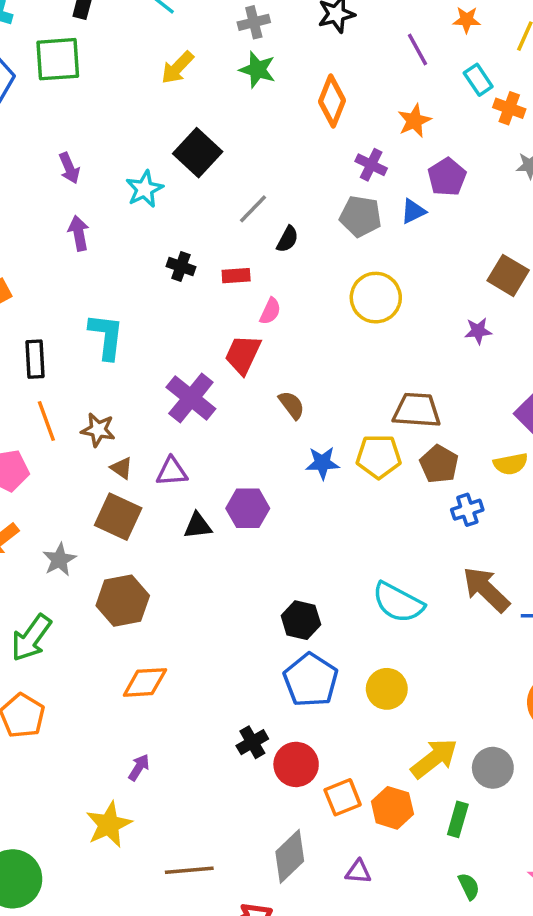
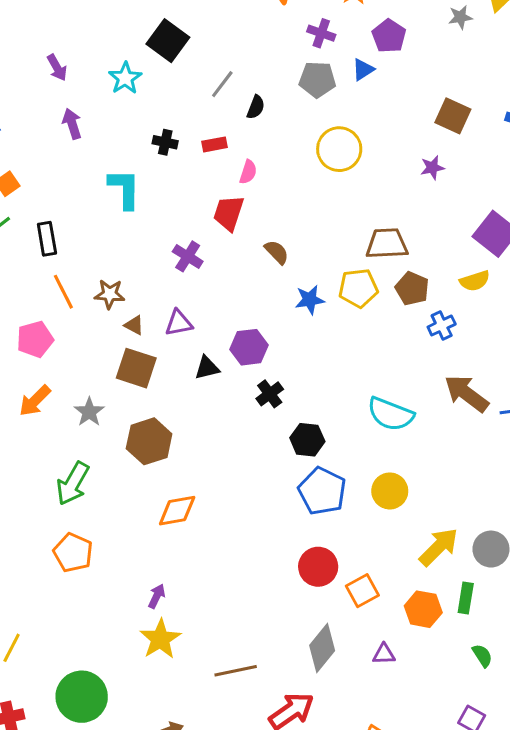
cyan L-shape: (106, 336) -> (124, 189), moved
purple cross: (191, 398) -> (188, 256), size x0.7
black cross: (252, 742) -> (270, 394), moved
purple arrow: (139, 767) -> (157, 596), moved
orange hexagon: (392, 808) -> (423, 609), moved

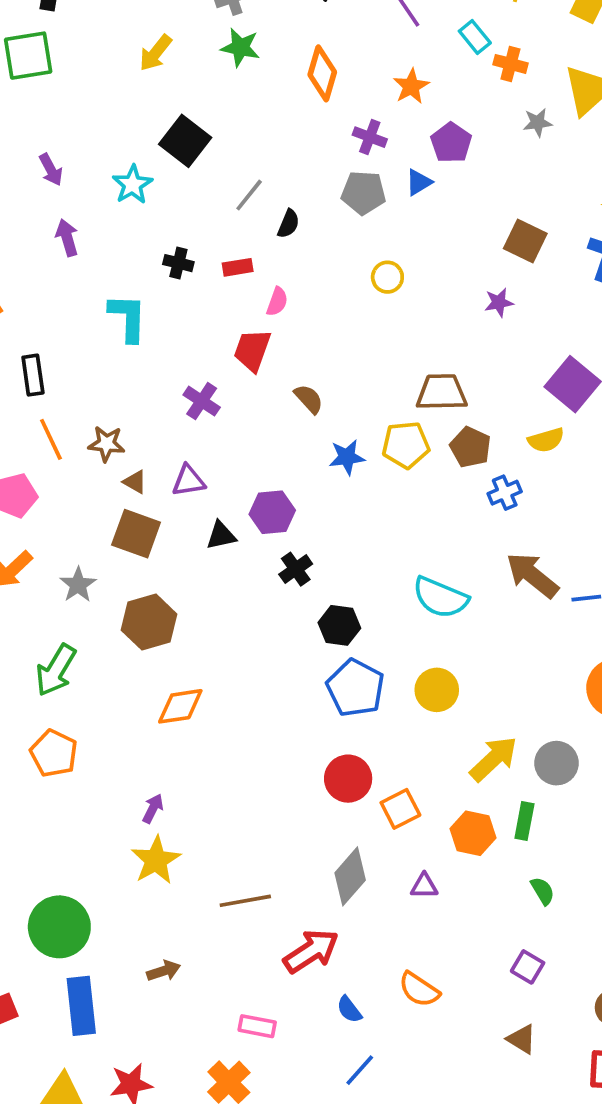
yellow circle: (339, 149) -> (387, 277), size x0.6

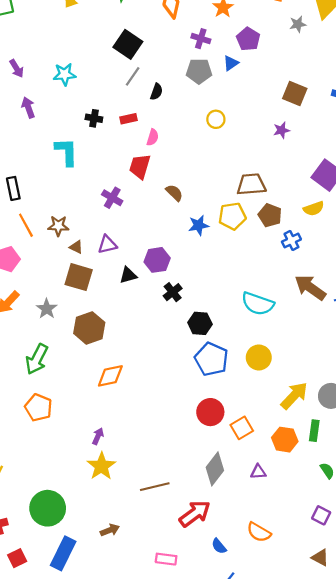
black square: (185, 141) -> (128, 44), moved
cyan star: (132, 185) -> (64, 74), turned 30
blue rectangle: (81, 1006) -> (63, 553), turned 36

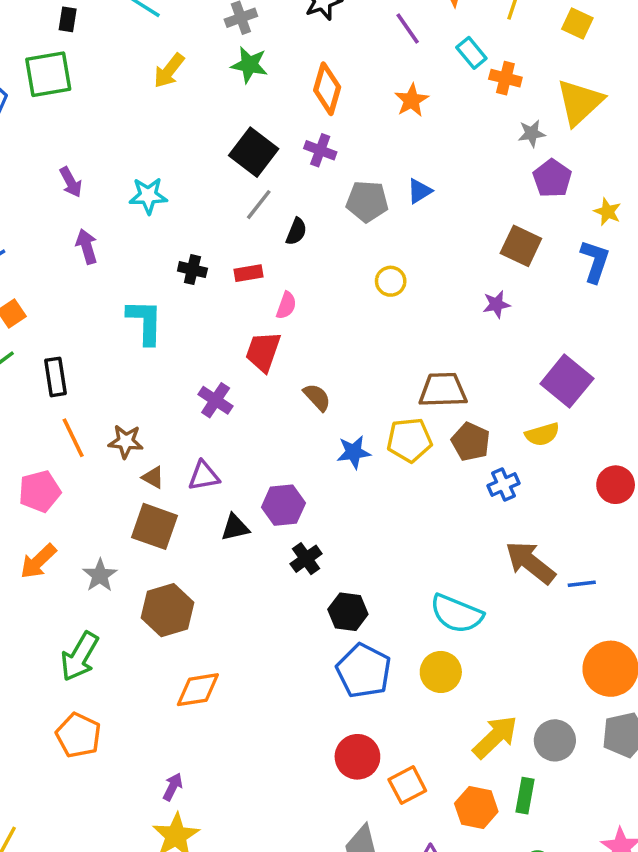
purple cross: (201, 39) -> (320, 150), moved
purple pentagon: (248, 39) -> (552, 178), moved
cyan semicircle: (258, 304) -> (457, 614), moved

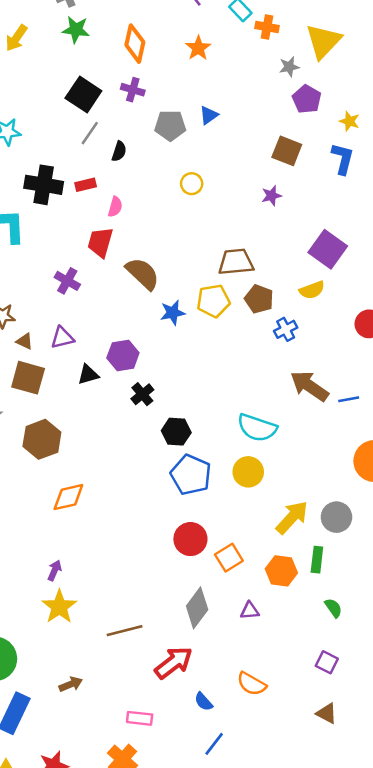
black cross: (192, 270) -> (44, 185), size x1.8
brown semicircle: (317, 397) -> (143, 274), size x1.6

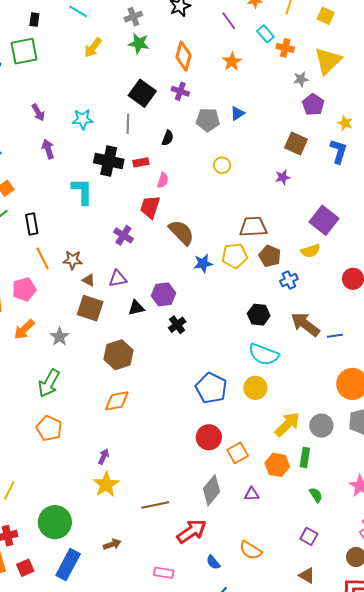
gray line: (90, 133) -> (128, 124), moved, turned -36
black hexagon: (176, 432) -> (259, 315), moved
brown hexagon: (42, 439) -> (119, 355), moved

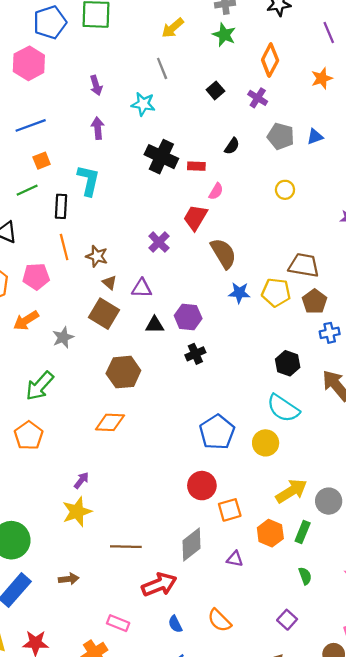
black square: (142, 93) -> (215, 90), size x0.6
gray line: (128, 124) -> (162, 68), moved, turned -36
cyan L-shape: (82, 191) -> (88, 180), moved

